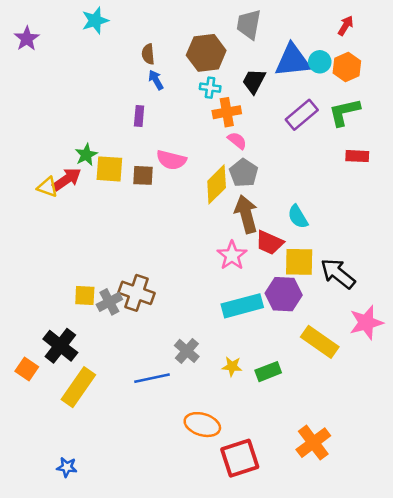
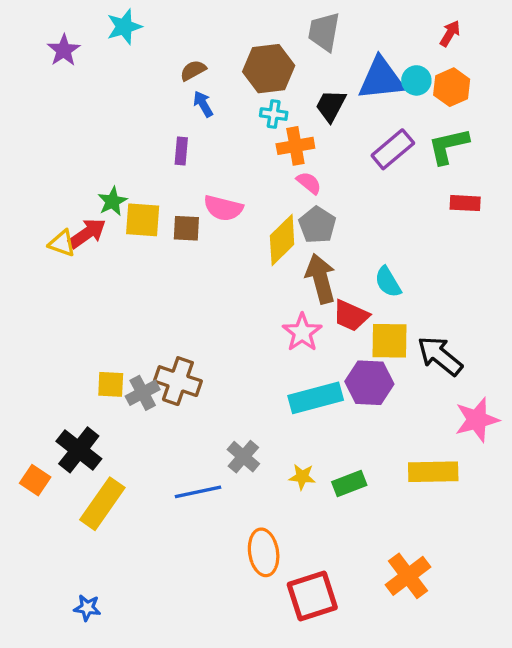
purple star: (27, 39) -> (64, 50), moved
brown semicircle: (148, 54) -> (193, 70), turned 66
yellow rectangle: (320, 342) -> (433, 472), moved, turned -36
orange ellipse: (202, 425) -> (264, 552), turned 64

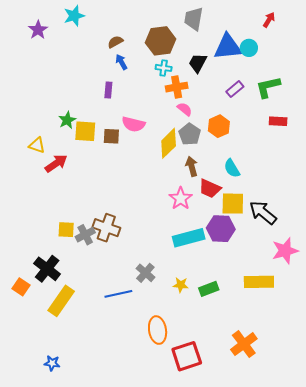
orange hexagon: (452, 87) -> (219, 126), moved
purple rectangle: (393, 149) -> (235, 89), size x0.7
red arrow: (87, 233) -> (56, 163), moved
brown arrow: (321, 279) -> (192, 166), size x0.7

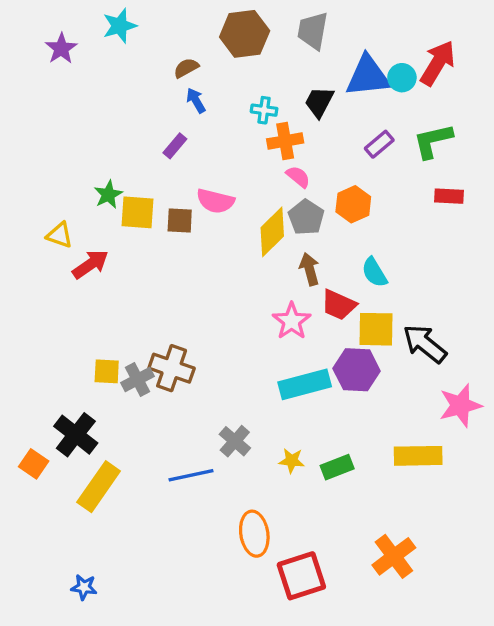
red arrow: (269, 20) -> (438, 63), moved, size x1.8
brown hexagon: (161, 41) -> (245, 34), moved
purple rectangle: (108, 90) -> (175, 146), turned 35

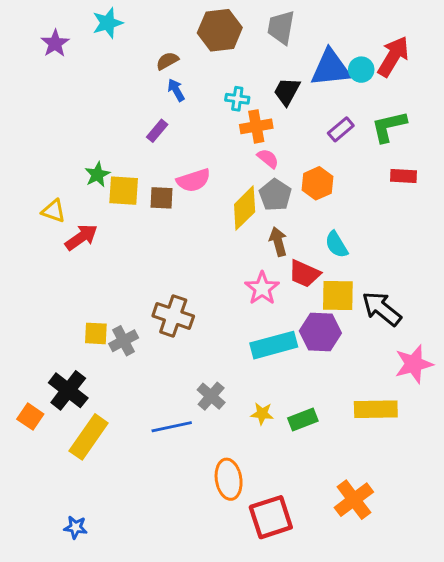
pink semicircle: (215, 201) -> (194, 180), turned -32
brown cross: (172, 368) -> (173, 316), moved

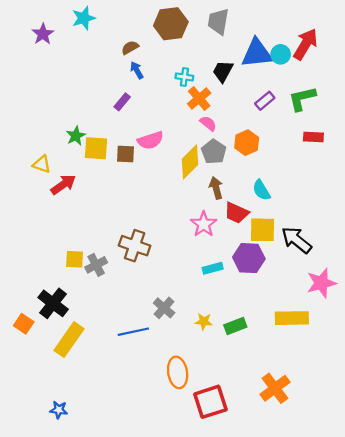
orange cross: (256, 126) -> (199, 98), turned -30
cyan rectangle: (274, 345) -> (213, 268), size x0.6

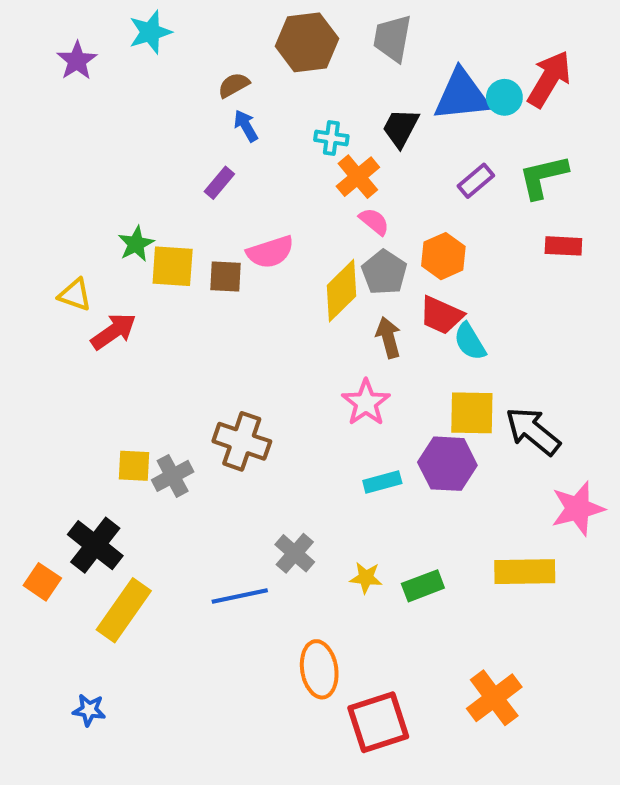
red trapezoid: (236, 213) -> (441, 315), moved
blue star: (59, 410) -> (89, 710), moved

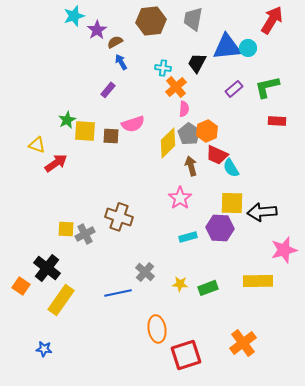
purple star: (77, 61) -> (97, 30), moved
red arrow: (549, 79) -> (272, 20), moved
pink semicircle: (374, 221) -> (184, 109), turned 56
orange hexagon: (443, 256) -> (207, 131), moved
black arrow: (533, 431) -> (262, 212), turned -44

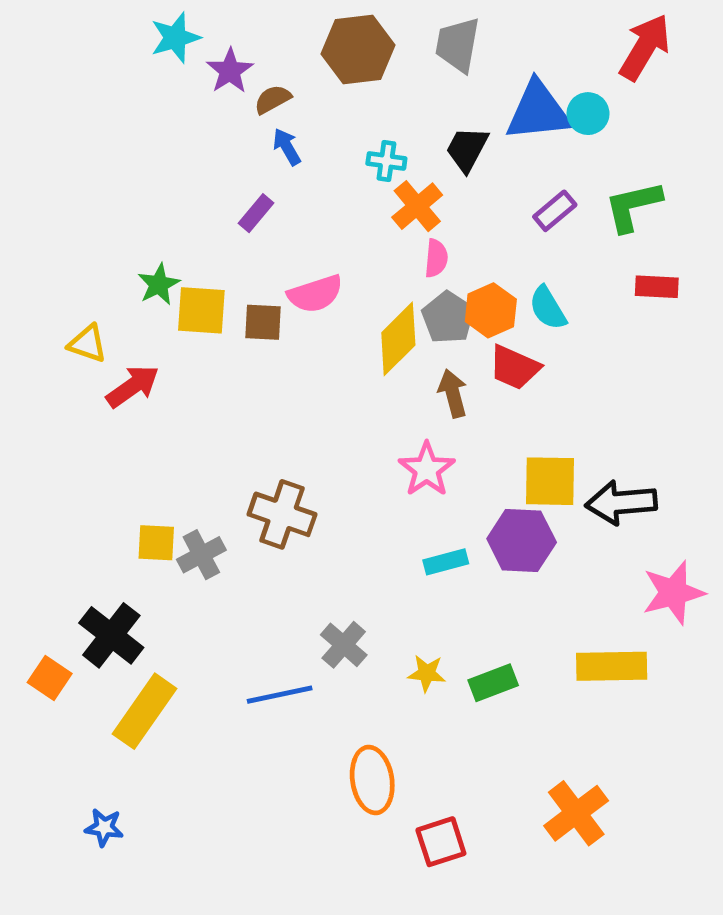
cyan semicircle: (231, 168) -> (548, 308), moved
red square: (186, 355) -> (441, 842), size x0.7

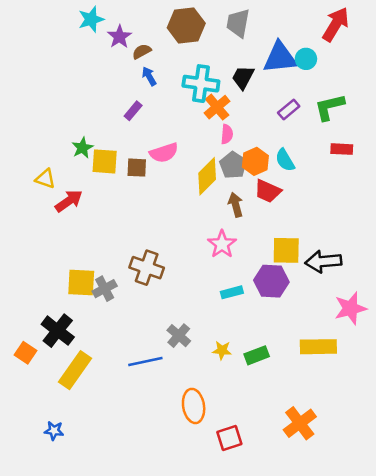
cyan cross: (386, 161) -> (201, 84), size x1.8
yellow square: (156, 543) -> (81, 282), size x1.4

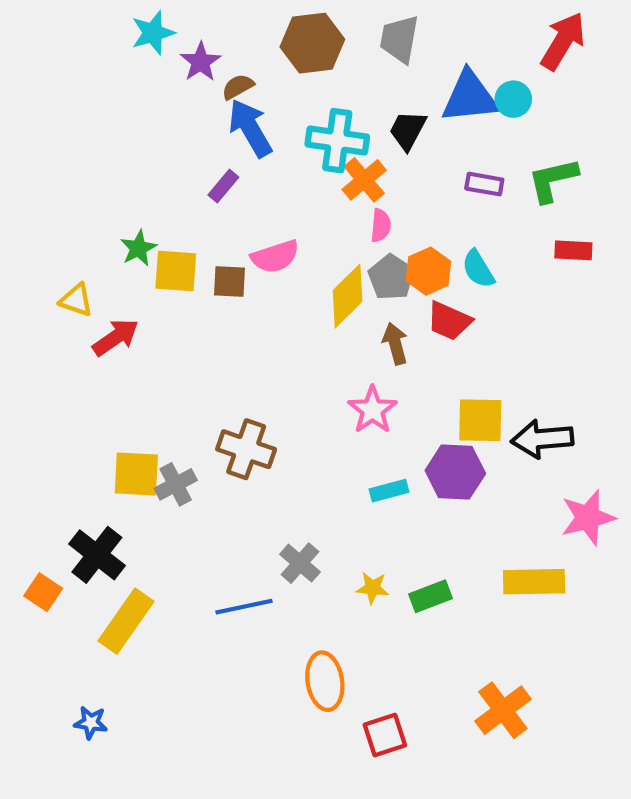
blue arrow: (149, 76) -> (250, 128), size x1.8
purple rectangle: (289, 110) -> (484, 184), turned 50

